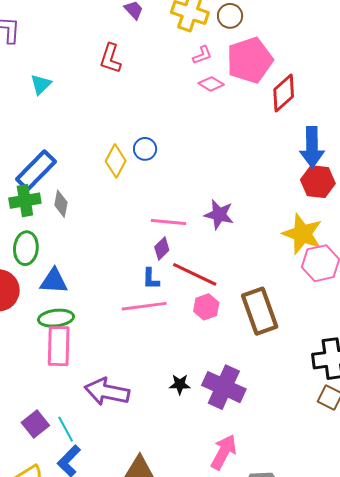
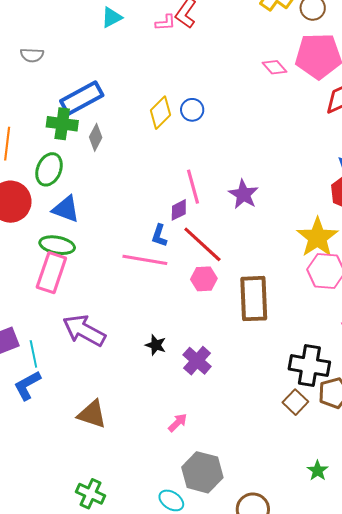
pink L-shape: (202, 55) -> (165, 23), moved
pink line: (169, 222) -> (193, 187), turned 52
purple cross: (224, 387) -> (197, 361), size x0.7
pink arrow: (224, 452) -> (178, 423), size x0.6

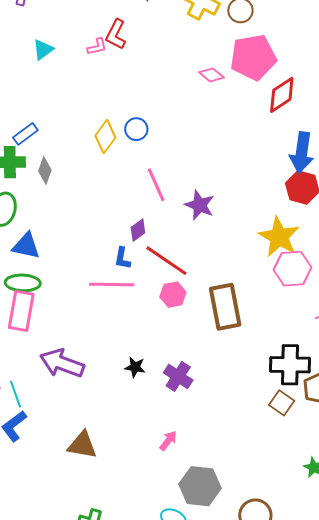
blue rectangle: (82, 98) -> (25, 134), size x0.6
pink line: (193, 187) -> (156, 185), moved

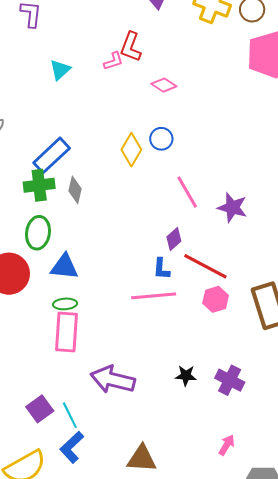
pink diamond: (211, 75) -> (164, 85), moved
blue rectangle: (25, 134) -> (52, 155), size x1.5
green ellipse: (23, 283) -> (65, 304), size x0.7

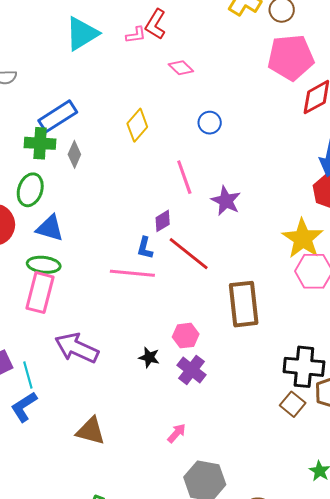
cyan triangle: (60, 70) -> (82, 34), size x1.6
blue circle: (161, 139) -> (210, 123), moved
pink hexagon: (216, 299) -> (186, 336), moved
green ellipse: (65, 304) -> (44, 265), size x1.4

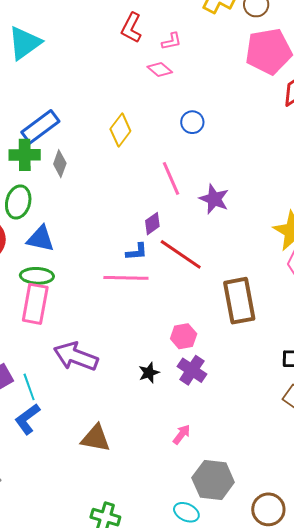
cyan triangle: (82, 34) -> (24, 43), moved
pink L-shape: (136, 35) -> (171, 41), moved
blue L-shape: (145, 248) -> (137, 252), turned -105
black star: (149, 357) -> (149, 373), moved, turned -30

